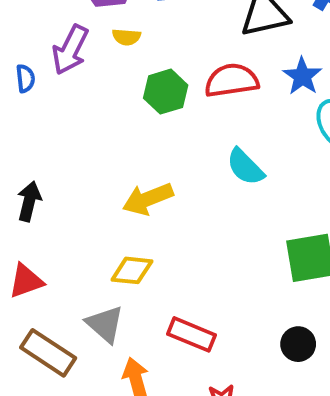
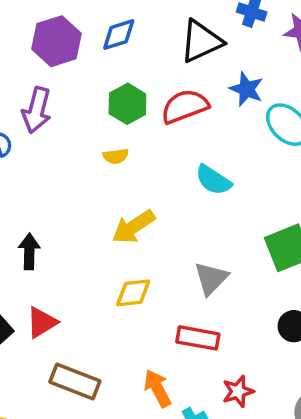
yellow semicircle: (126, 37) -> (116, 156), moved
green hexagon: (166, 92) -> (127, 104), moved
gray triangle: (105, 324) -> (211, 278), moved, turned 45

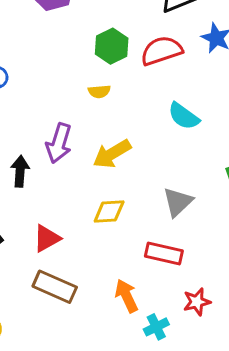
purple arrow: (37, 110) -> (59, 143), moved
red triangle: (42, 322) -> (47, 238), moved

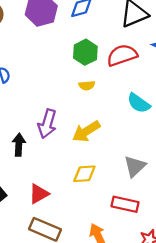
yellow semicircle: (99, 91) -> (87, 85), moved

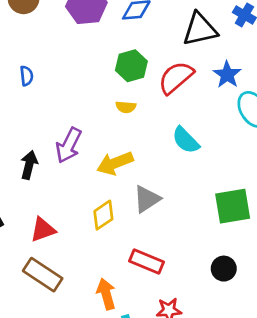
red semicircle: (122, 55) -> (176, 78), turned -32
gray triangle: (135, 166) -> (147, 199), moved
yellow diamond: (84, 174) -> (103, 215), turned -40

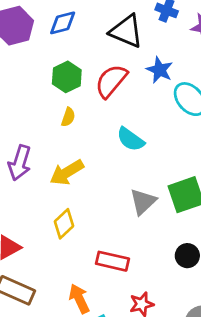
black triangle: (200, 29) -> (126, 31), turned 45
yellow semicircle: (126, 107) -> (68, 117), turned -66
gray triangle: (147, 199) -> (143, 202), moved

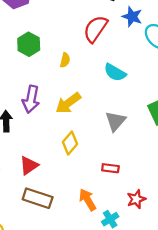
green hexagon: (67, 77) -> (29, 44), moved
gray triangle: (143, 202) -> (115, 121), moved
red rectangle: (113, 261) -> (110, 168), size x0.7

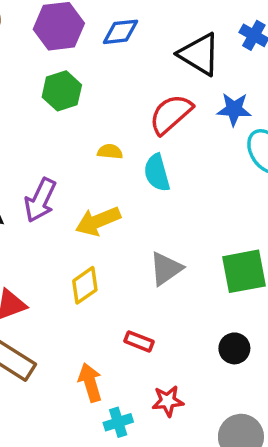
blue star: (132, 17) -> (234, 109), turned -30
green hexagon: (29, 44) -> (62, 91), moved
yellow semicircle: (65, 60) -> (110, 152), turned -112
cyan semicircle: (115, 72) -> (157, 173), moved, turned 30

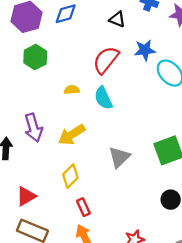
black triangle: (199, 54) -> (117, 19), size x0.6
purple arrow: (40, 200) -> (33, 128), turned -32
red rectangle: (139, 341) -> (83, 207), moved, turned 54

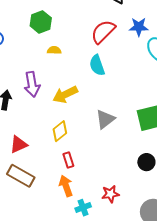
yellow semicircle: (72, 90) -> (54, 50), moved

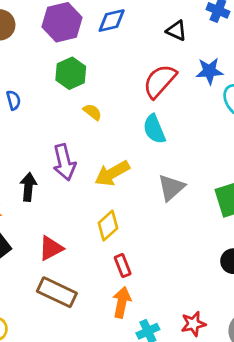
yellow semicircle: (54, 50) -> (92, 112), turned 40
gray triangle: (105, 119) -> (171, 188), moved
orange arrow: (66, 186) -> (122, 302), turned 35
red star: (110, 194) -> (193, 324), moved

